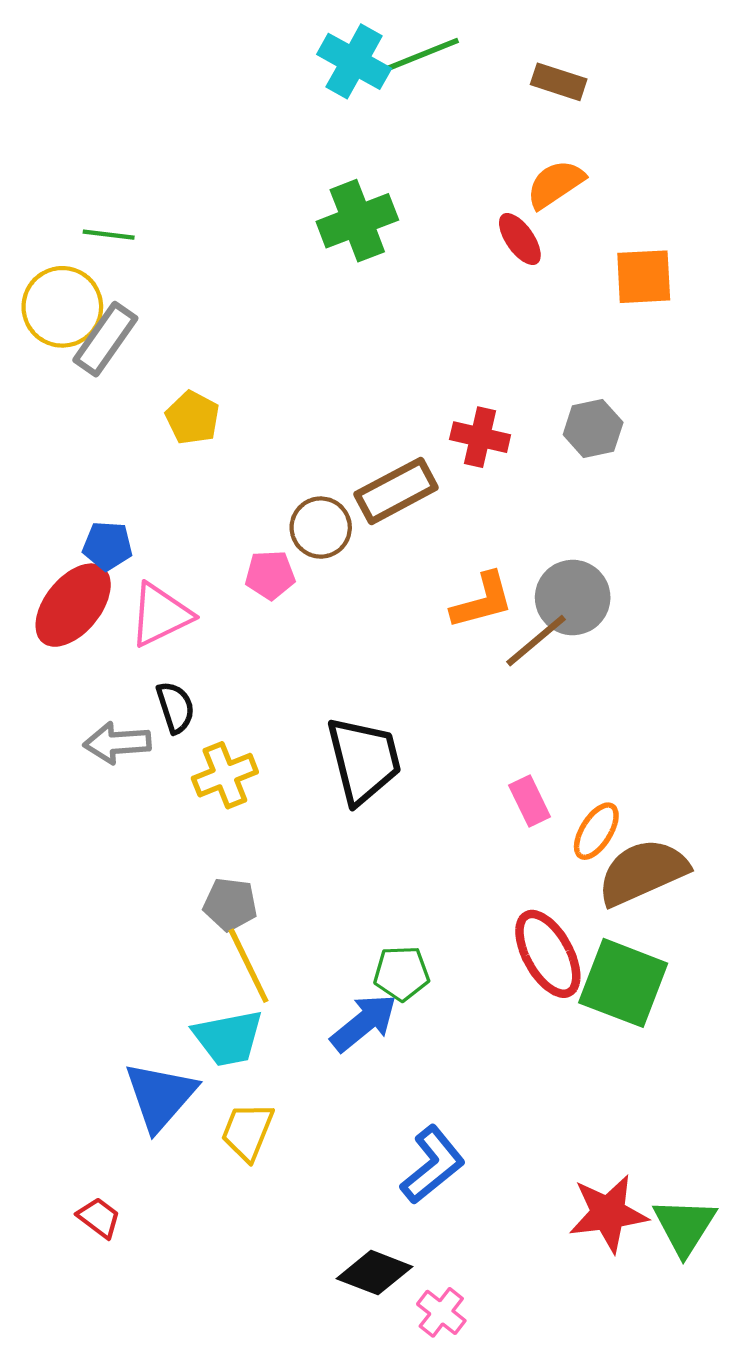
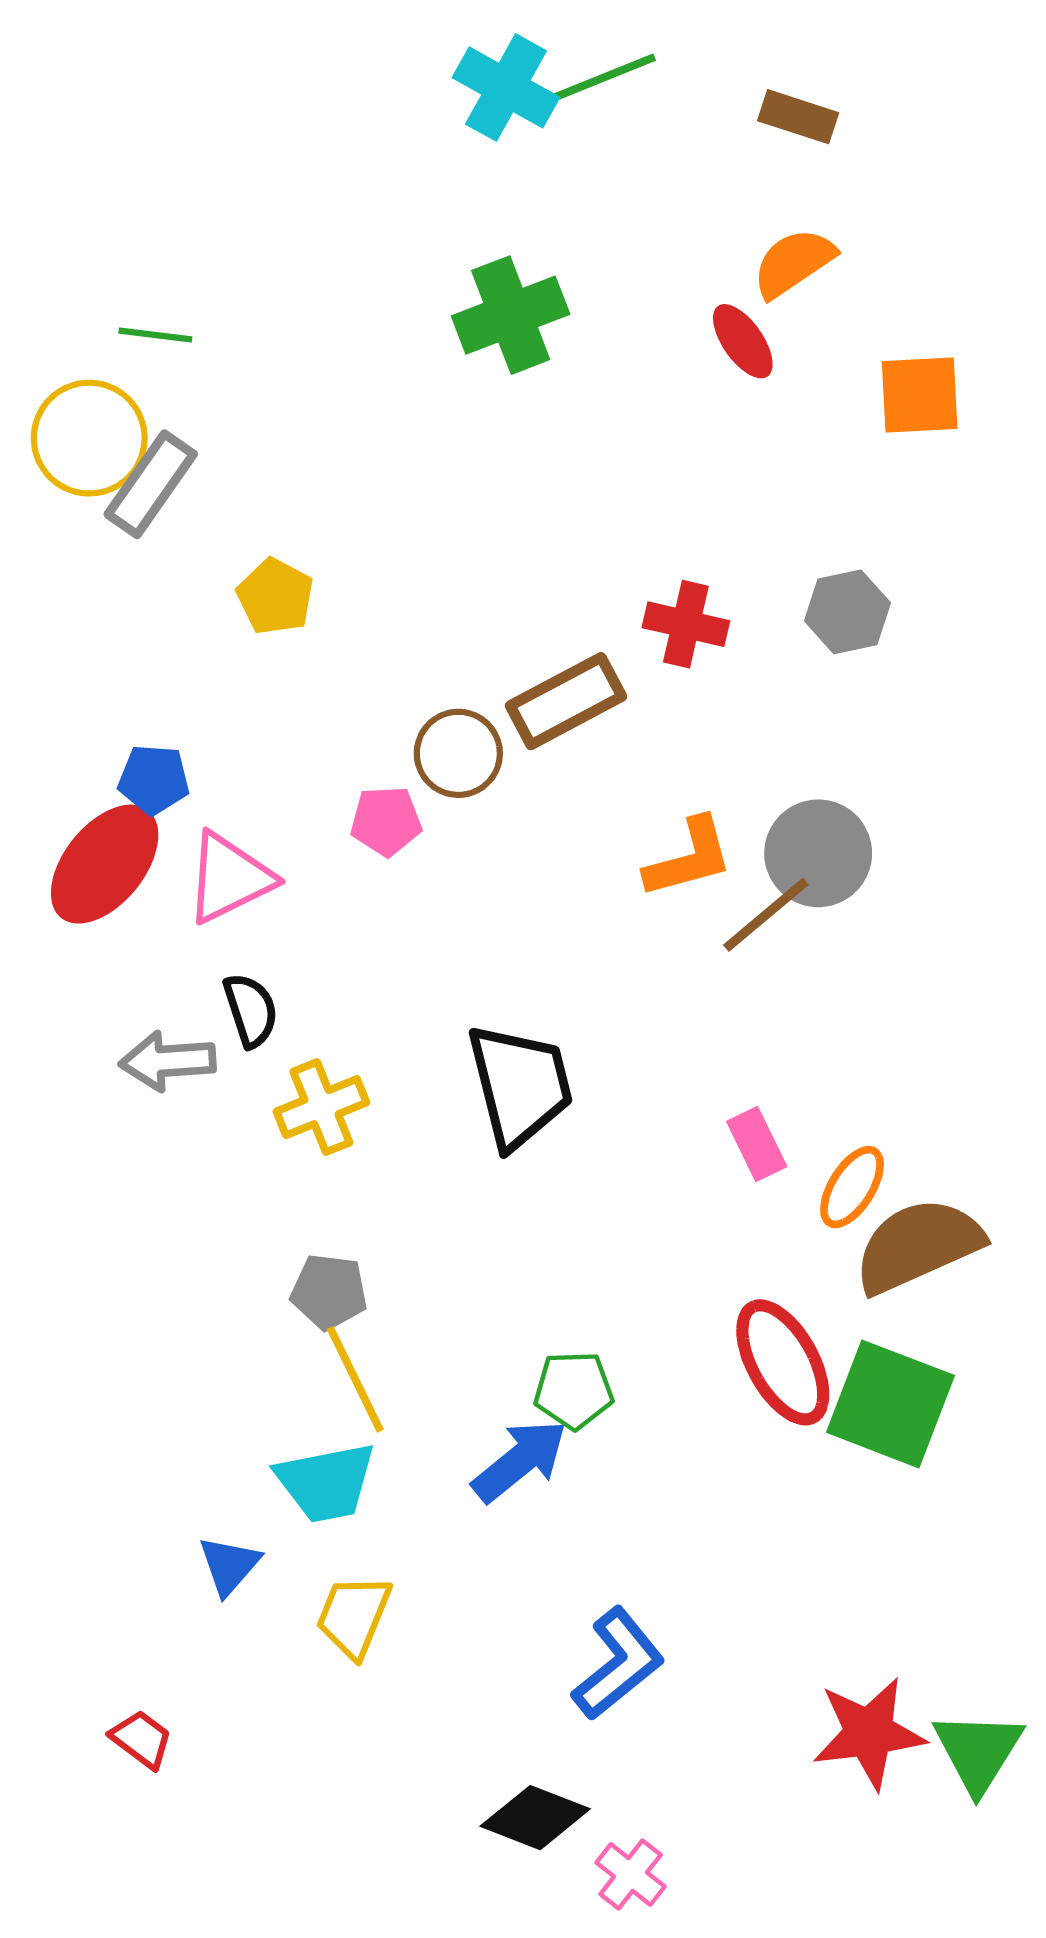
blue triangle: (160, 1096) -> (229, 1565), size x0.6

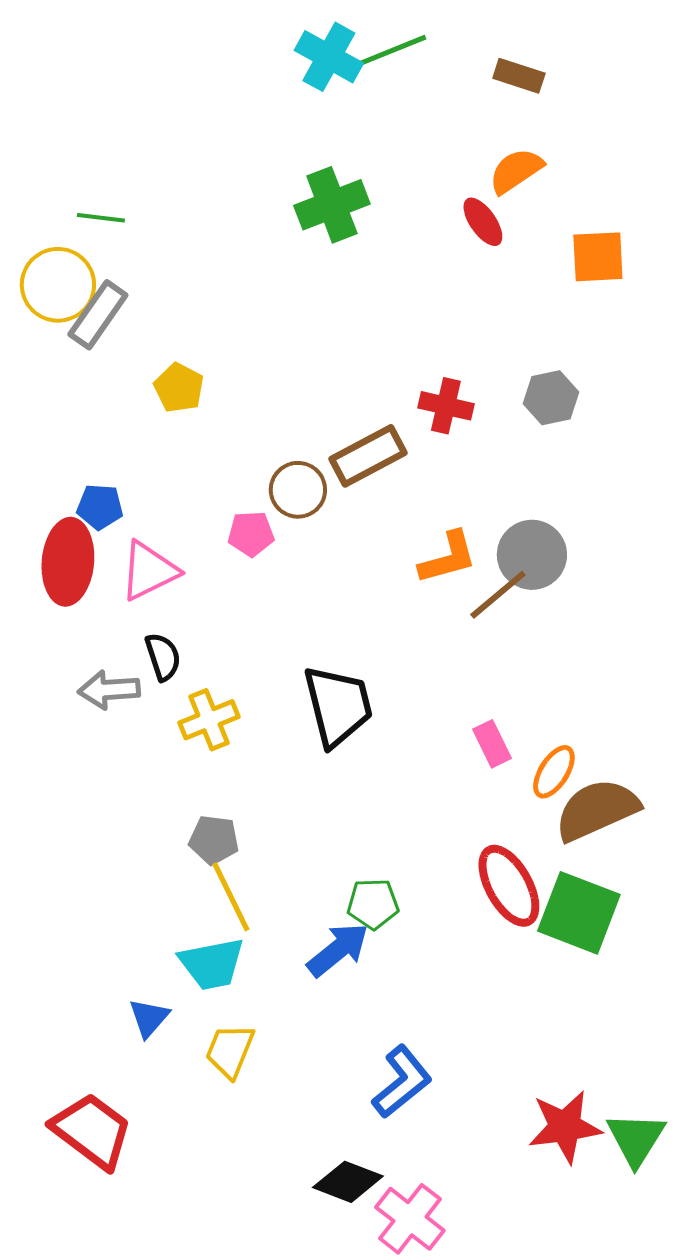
red ellipse: (105, 864) -> (68, 562), turned -34
red trapezoid: (141, 1739) -> (92, 1131), size x2.0
pink cross: (631, 1874) -> (410, 1219), size x1.5

